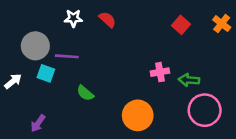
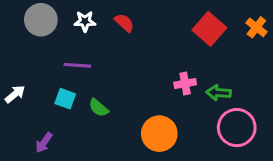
red square: (181, 25) -> (209, 29), size x1.5
gray circle: (35, 46) -> (41, 20), moved
cyan square: (46, 73) -> (65, 99), moved

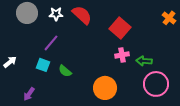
red semicircle: (124, 23) -> (82, 15), size x1.5
red square: (209, 29) -> (120, 28), moved
purple line: (77, 65) -> (51, 43), turned -54

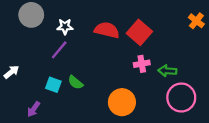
white star: (56, 14) -> (65, 27), moved
red semicircle: (82, 15) -> (107, 30), moved, turned -30
cyan square: (43, 65) -> (53, 85), moved

